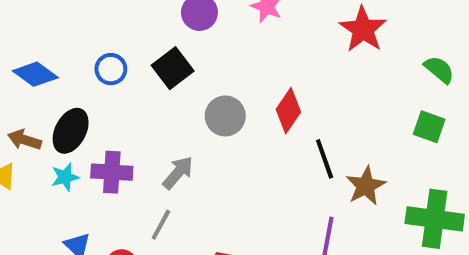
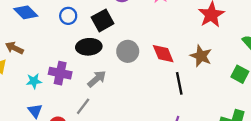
red diamond: (288, 111) -> (163, 54), turned -65
black ellipse: (71, 131) -> (89, 47), moved, turned 50
cyan star: (65, 177) -> (34, 81), moved
brown star: (366, 186) -> (201, 56), moved, turned -30

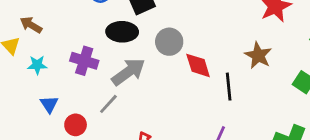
red diamond: (163, 54) -> (198, 65), moved
gray arrow: (97, 79) -> (128, 72), size x1.4
cyan star: (34, 81) -> (37, 65), moved

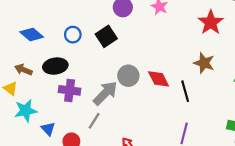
black ellipse: (122, 32) -> (55, 66), moved
gray circle: (169, 42) -> (128, 76), moved
cyan star: (37, 65) -> (26, 111), moved, size x1.5

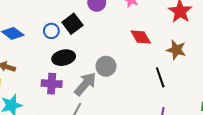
black square: (106, 36) -> (72, 24), moved
black ellipse: (55, 66) -> (64, 58), moved
red diamond: (159, 79) -> (141, 37), moved

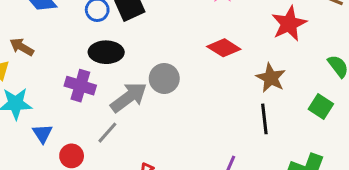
red diamond: (141, 37) -> (224, 48), turned -40
black line: (160, 77) -> (264, 119), moved

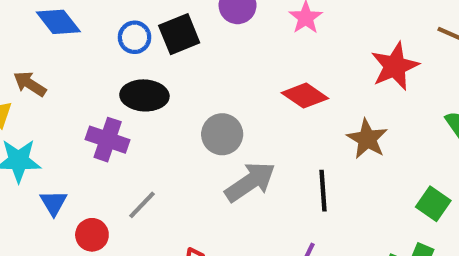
gray arrow: (129, 97) -> (250, 182), moved
green square: (321, 107) -> (433, 204), moved
black line: (264, 119) -> (323, 191), moved

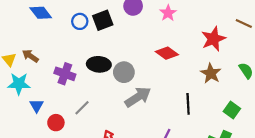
brown arrow: (30, 84) -> (30, 56), moved
black ellipse: (144, 95) -> (99, 64), moved
brown star: (367, 139) -> (211, 73), moved
black line: (323, 191) -> (188, 104), moved

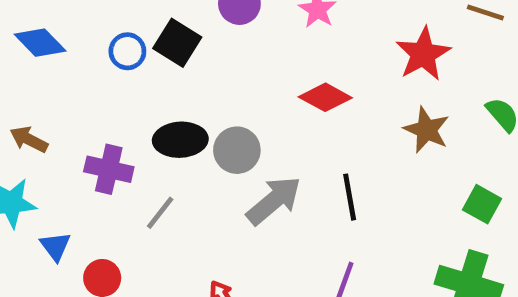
black square: (103, 20) -> (177, 43), turned -30
black line: (188, 104) -> (350, 197), moved
gray line: (82, 108) -> (160, 213), moved

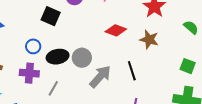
blue circle: (127, 51) -> (33, 46), moved
brown star: (427, 130) -> (149, 39), moved

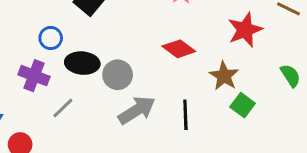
green square: (188, 66) -> (243, 105), moved

